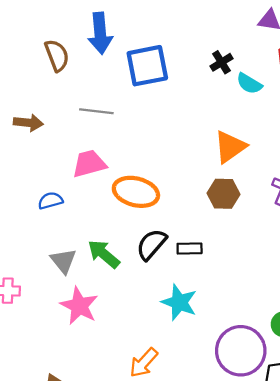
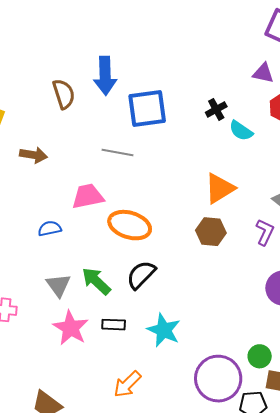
gray line: (96, 111) -> (117, 152), moved
black rectangle: (190, 249) -> (114, 325), moved

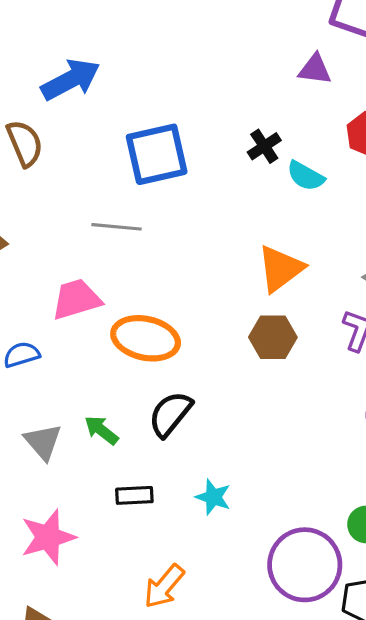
purple triangle: (263, 73) -> (315, 69), moved
blue arrow: (105, 76) -> (71, 80), moved, turned -111
green arrow: (96, 281) -> (101, 430), size x0.7
pink star: (71, 328) -> (48, 537), moved, turned 30
cyan star: (164, 330) -> (213, 497), size x0.7

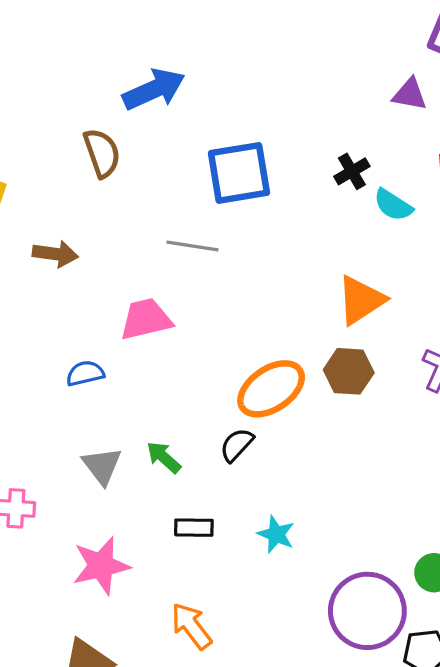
orange ellipse: (146, 338) -> (271, 389), moved, turned -50
black semicircle: (170, 414) -> (237, 445), size x0.7
orange arrow: (164, 586) -> (191, 626), moved, turned 99

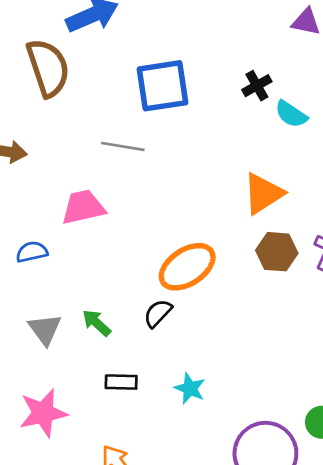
brown semicircle: (102, 153) -> (48, 68), size x1.4
brown hexagon: (349, 371) -> (277, 252), moved

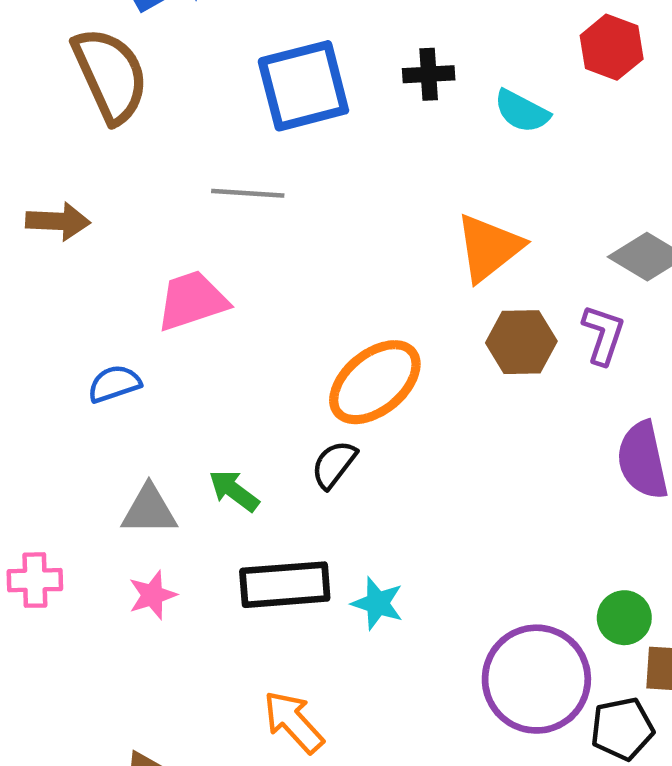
black cross: (257, 86) -> (429, 74), moved, turned 32
gray triangle: (45, 329) -> (149, 510), turned -48
black rectangle: (121, 382) -> (285, 585), size x1.6
cyan star: (190, 388) -> (378, 603), moved
pink star: (43, 413) -> (152, 595), moved, size x0.6

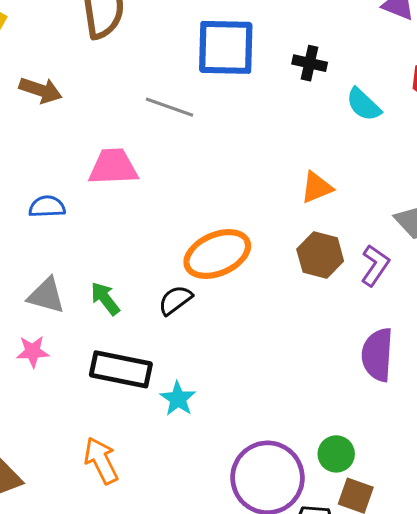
orange triangle: (489, 248) -> (317, 187), size x0.7

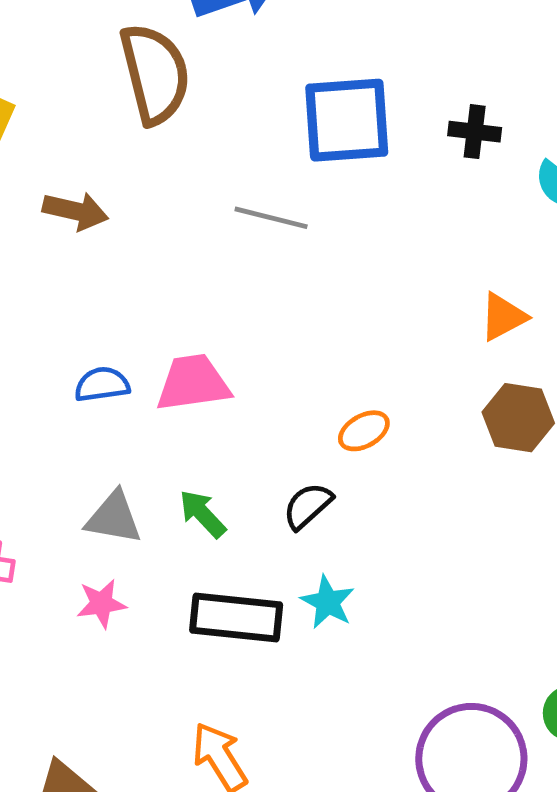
pink trapezoid: (113, 167) -> (193, 383), moved
orange ellipse: (217, 254) -> (364, 431), size x0.5
cyan star: (178, 399) -> (328, 602), moved

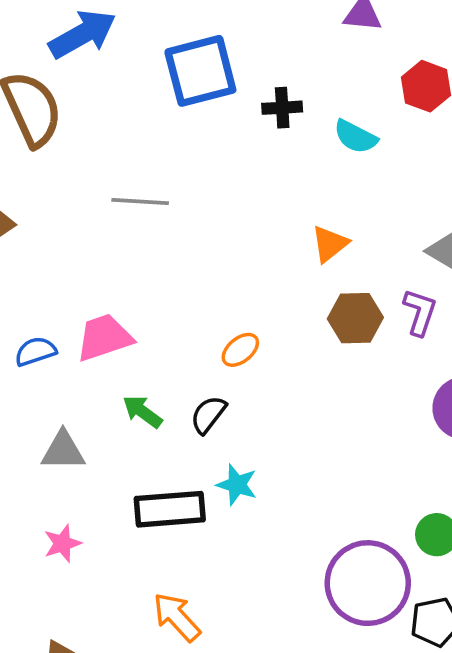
blue square: (347, 120) -> (200, 71), moved
green arrow: (202, 514) -> (143, 412), moved
pink star: (101, 604) -> (62, 543), moved

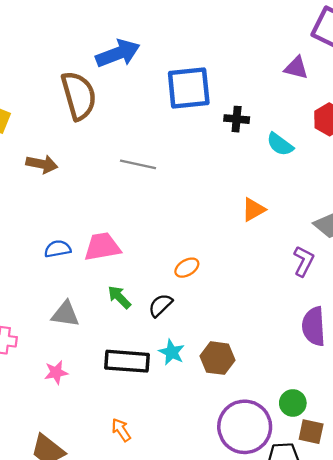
brown hexagon: (355, 318) -> (217, 358), moved
orange arrow: (177, 617) -> (121, 430), size x0.7

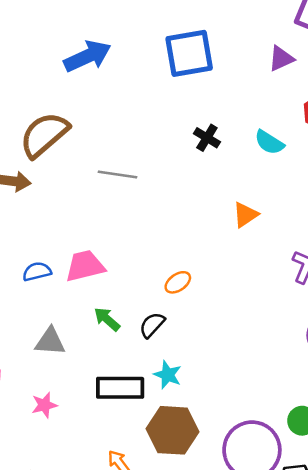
purple triangle: (296, 68) -> (281, 59), turned -35
blue square: (189, 88) -> (189, 53), moved
brown semicircle: (79, 96) -> (44, 135), moved, turned -111
black cross: (237, 119) -> (207, 138), moved, turned 30
brown hexagon: (217, 358) -> (172, 430), moved, size x1.4

